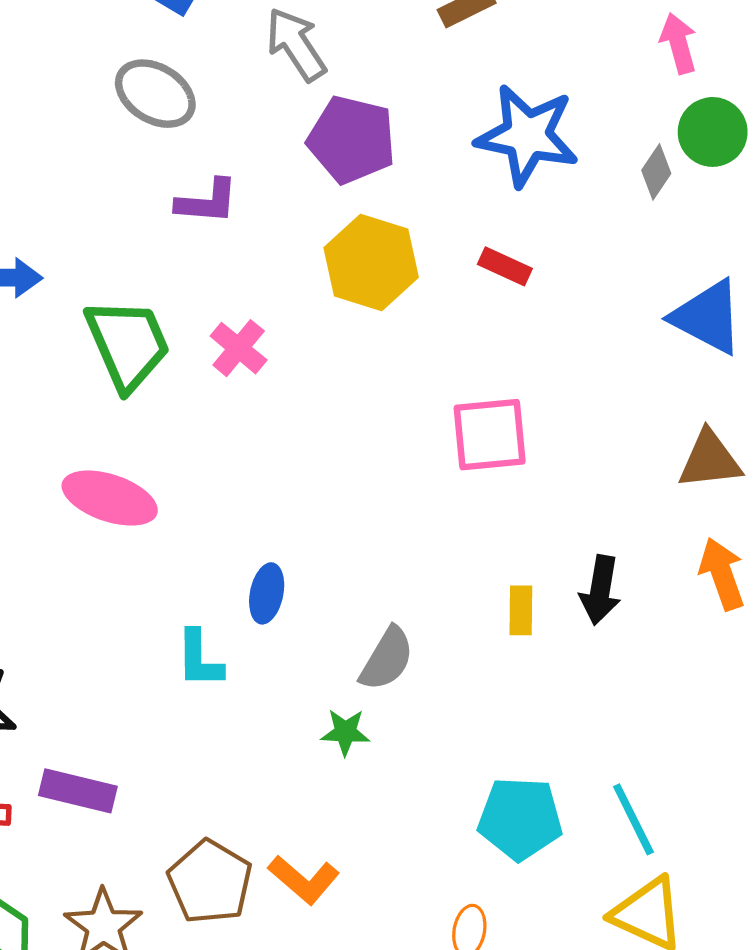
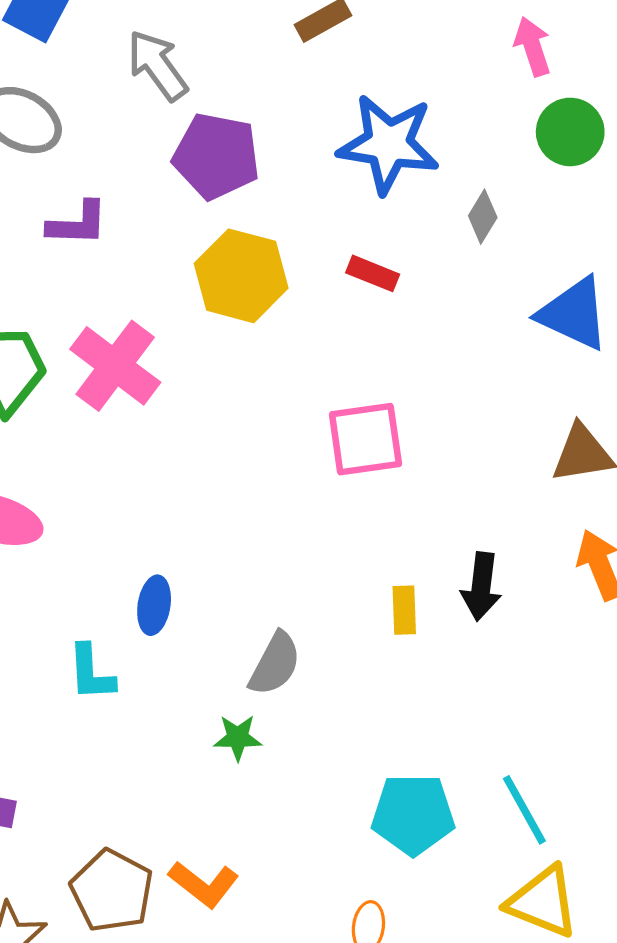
gray diamond: (656, 172) -> (483, 217), moved
pink cross: (239, 348) -> (115, 366), size x1.6

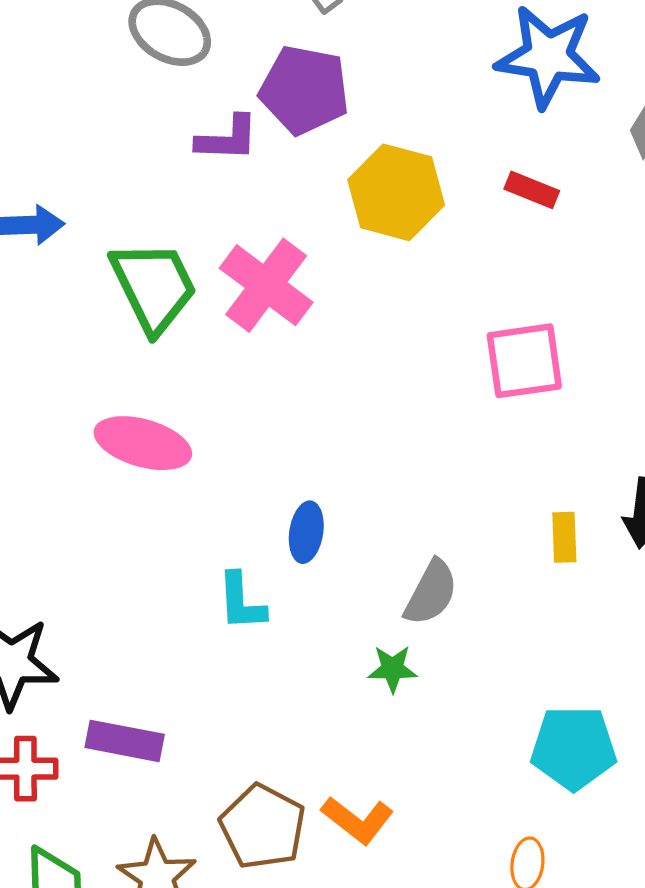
purple pentagon: (216, 156) -> (304, 90), moved

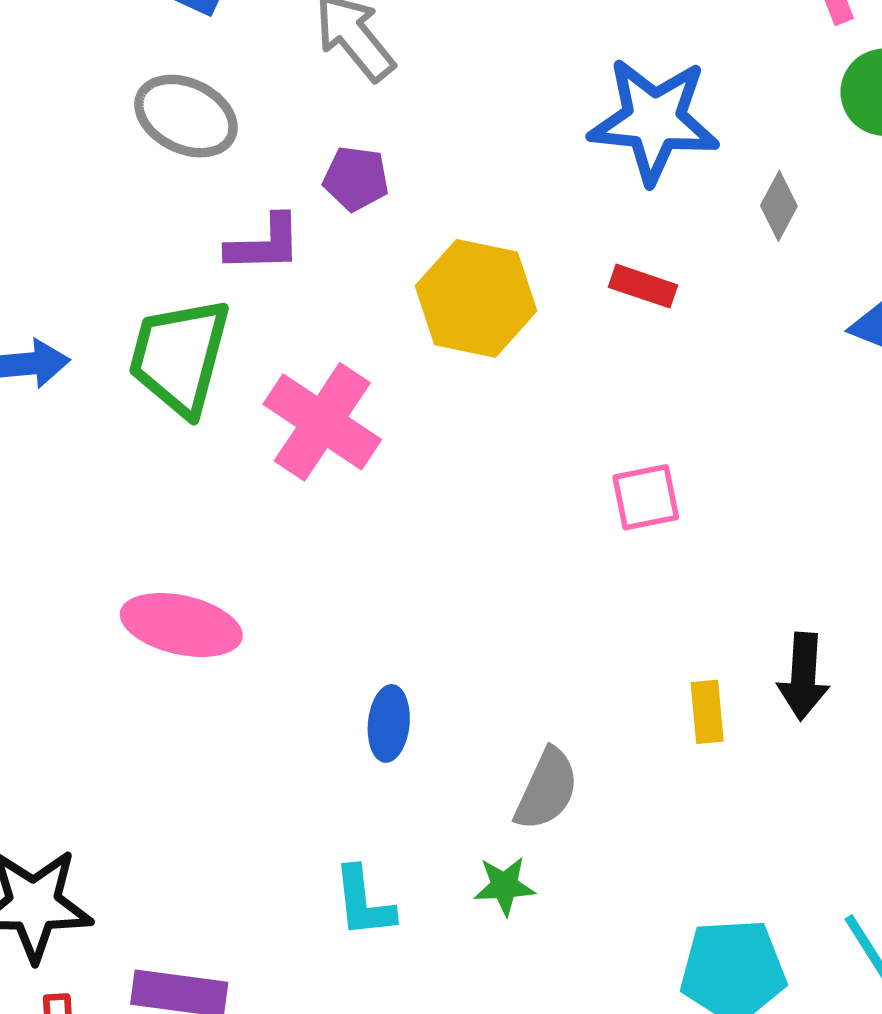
purple pentagon: (304, 90) -> (356, 179), size x0.6
green trapezoid: (154, 286) -> (179, 356), moved, turned -136
pink square: (524, 361) -> (646, 497), size x0.7
cyan L-shape: (241, 602) -> (364, 902), moved

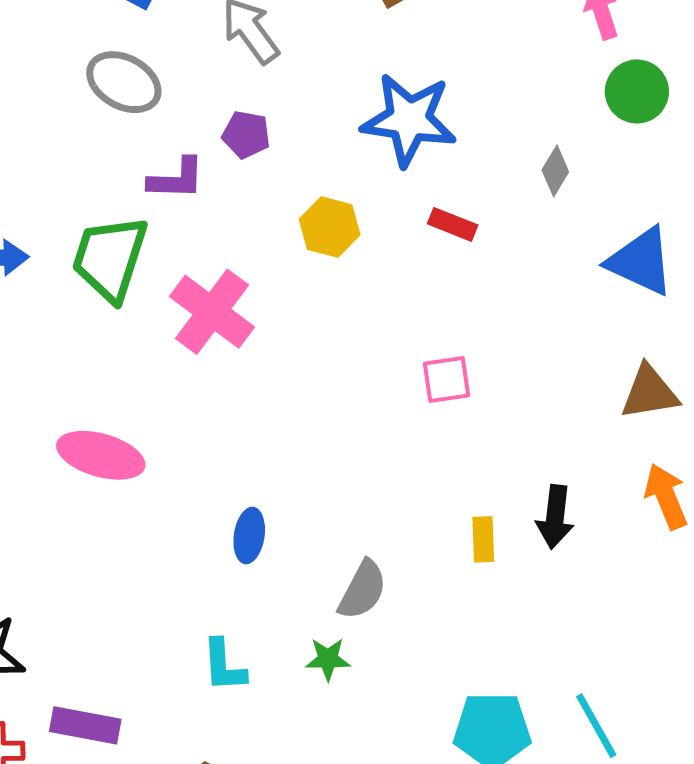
blue star: (654, 120) -> (409, 120), moved
yellow hexagon: (476, 298) -> (330, 227), size x0.7

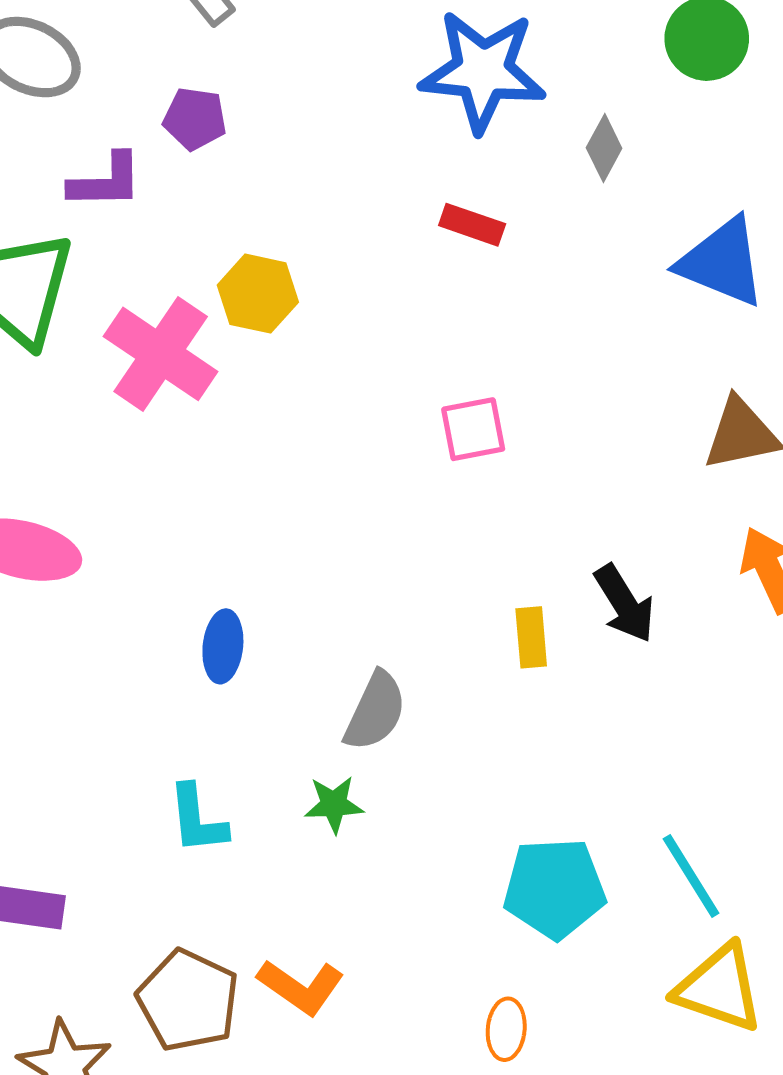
blue star: (409, 120) -> (483, 71), moved
yellow hexagon: (330, 227) -> (258, 294), moved
black arrow: (555, 517) -> (625, 604), turned -36

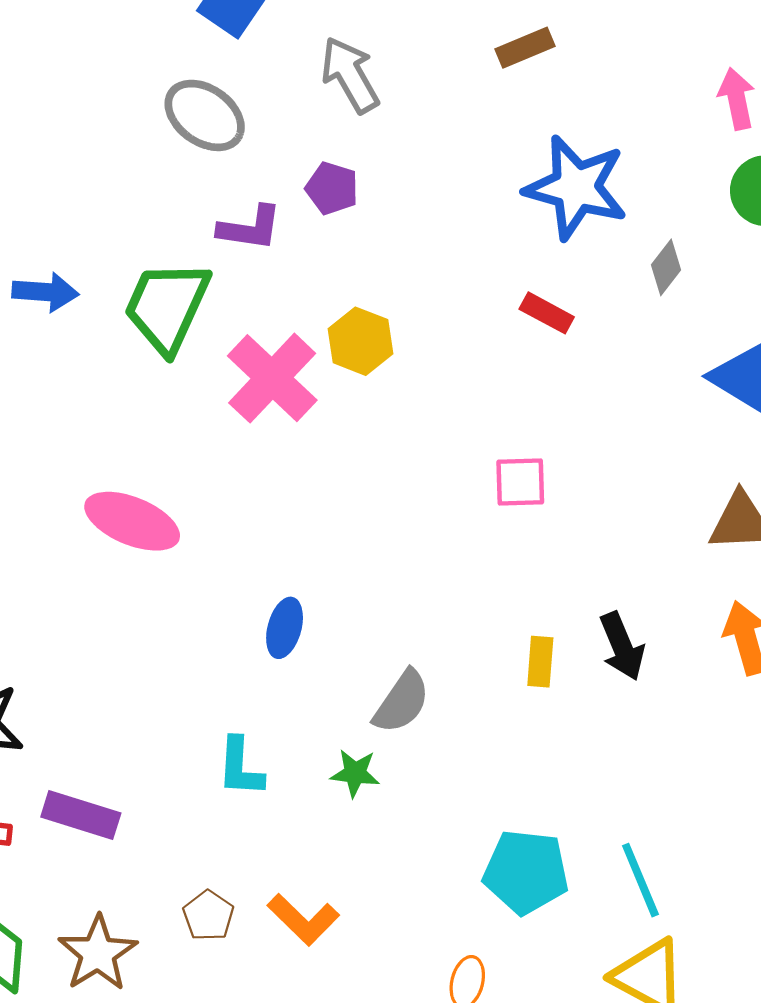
brown pentagon: (188, 1000) -> (208, 916), size x0.6

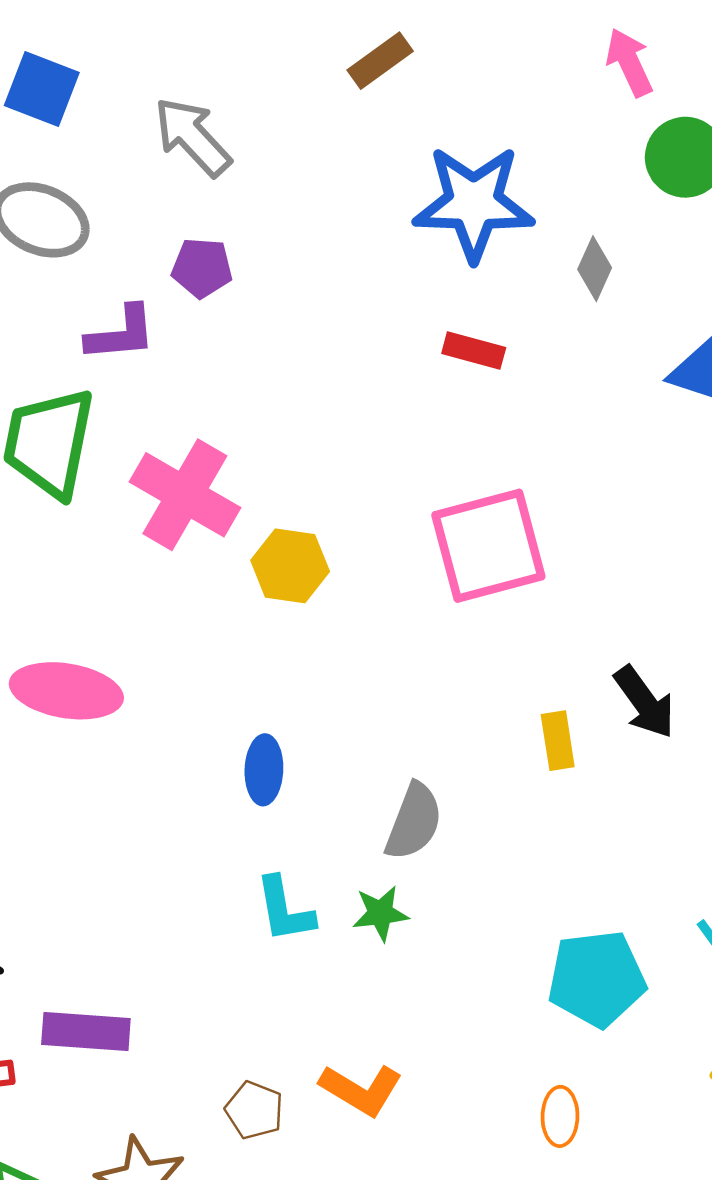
yellow hexagon: (361, 341) -> (290, 566), moved
pink square: (520, 482) -> (488, 546), size x1.8
cyan L-shape: (240, 767) -> (285, 910), moved

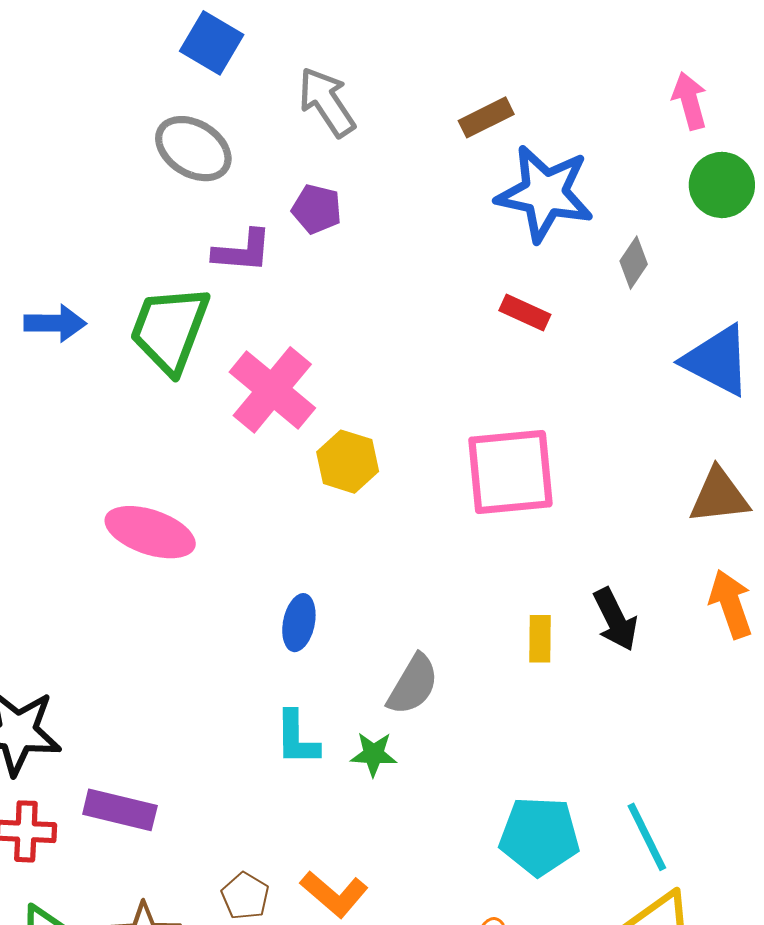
brown rectangle: (380, 61) -> (486, 117), moved

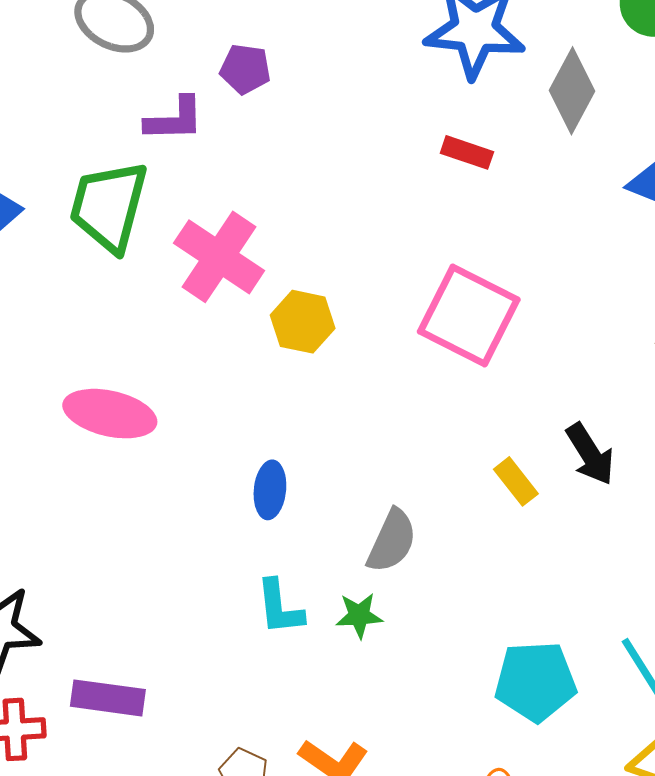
gray diamond: (634, 263) -> (572, 91), size x1.6
pink square: (510, 472) -> (469, 316), turned 38
yellow rectangle: (540, 639) -> (516, 481), turned -33

